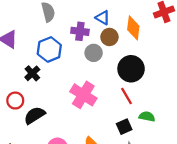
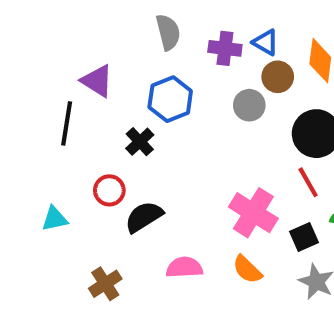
purple cross: (80, 31) -> (225, 48), moved
pink cross: (83, 95) -> (253, 213), moved

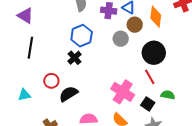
purple triangle: (97, 81) -> (25, 16), moved
black cross: (140, 142) -> (74, 58), moved
black square: (304, 237) -> (148, 104), turned -32

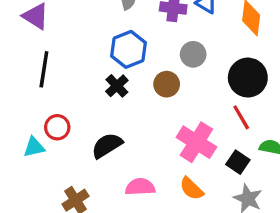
brown circle: (135, 25) -> (167, 84), moved
red circle: (51, 81) -> (57, 127), moved

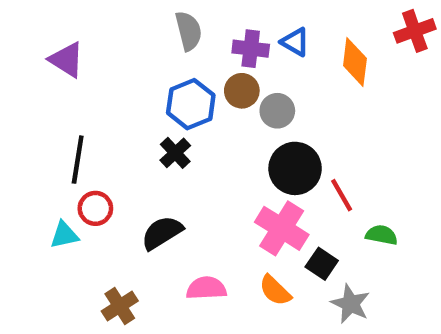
black line: (44, 69) -> (78, 160), moved
black circle: (248, 78) -> (295, 168), moved
brown circle: (167, 84) -> (242, 91), moved
black square: (238, 162) -> (322, 264), moved

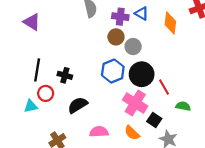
blue hexagon: (191, 104) -> (113, 71), moved
black cross: (175, 153) -> (65, 75), moved, turned -32

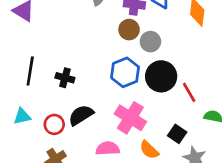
red circle: (46, 93) -> (54, 124), moved
pink cross: (135, 103) -> (130, 118), moved

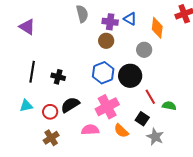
gray circle: (150, 42) -> (144, 50), moved
red line: (189, 92) -> (150, 97), moved
pink cross: (130, 118) -> (107, 107), turned 30

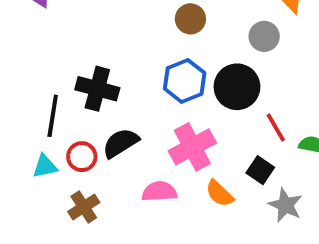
black line: (32, 72) -> (53, 116), moved
black cross: (58, 77) -> (97, 89), size x1.5
cyan triangle: (26, 106) -> (45, 166), moved

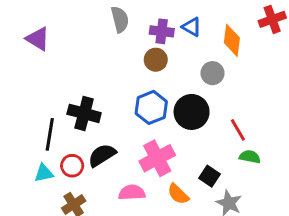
red line: (276, 128) -> (238, 130), moved

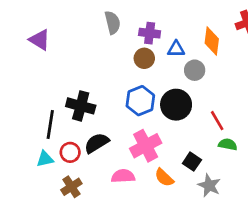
blue triangle: (192, 27) -> (176, 49), moved, turned -30

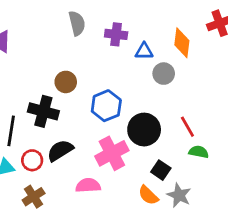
brown circle: (144, 58) -> (66, 82), moved
black circle: (176, 105) -> (144, 130), moved
orange semicircle: (164, 177) -> (148, 195), moved

